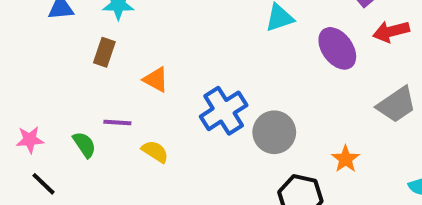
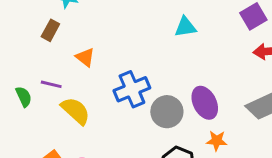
purple ellipse: (337, 48) -> (205, 103), moved
yellow semicircle: (155, 152) -> (76, 111), size x1.5
orange star: (345, 159) -> (217, 141), turned 30

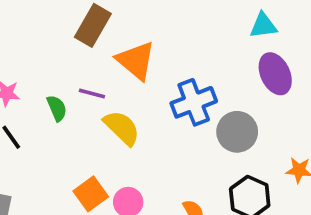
brown rectangle: (50, 30) -> (93, 25), size x1.5
orange triangle: (85, 57) -> (136, 60), size x1.6
purple ellipse: (205, 103) -> (275, 74), moved

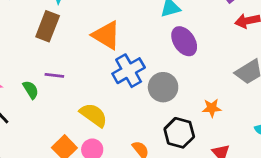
orange triangle: (136, 60) -> (106, 35), moved
yellow semicircle: (122, 128) -> (94, 115), moved

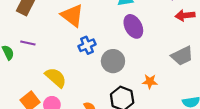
blue cross: (129, 71) -> (87, 45), size x0.7

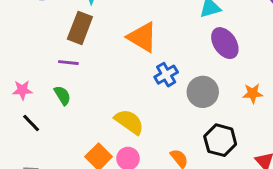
purple line: (28, 43) -> (68, 63), moved
orange star: (150, 81) -> (253, 93), moved

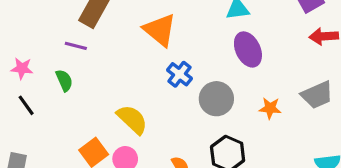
blue cross: (166, 75) -> (180, 74), turned -30

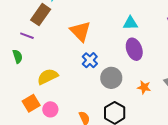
yellow semicircle: (132, 119) -> (48, 77), moved, turned -75

